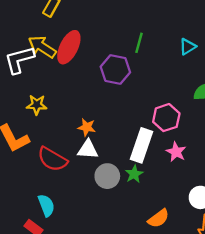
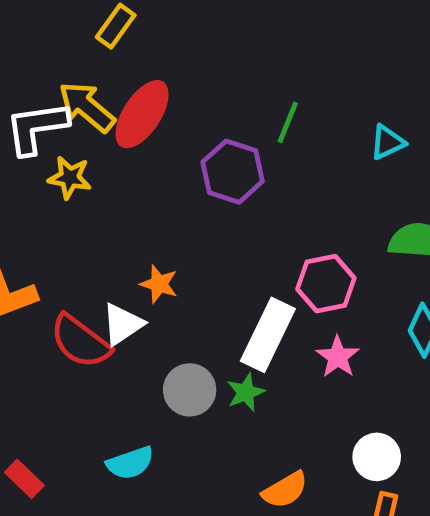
yellow star: (37, 105) -> (70, 178), moved
white triangle: (88, 149) -> (123, 324), moved, turned -45
cyan semicircle: (46, 205) -> (130, 463), moved, turned 85

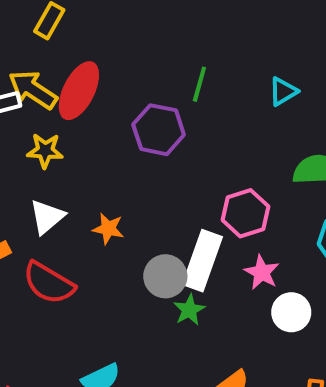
yellow star: (70, 178) -> (45, 151), moved
white triangle: (123, 324) -> (47, 217), moved
gray circle: (190, 390) -> (165, 276), moved
white circle: (377, 457) -> (291, 312), moved

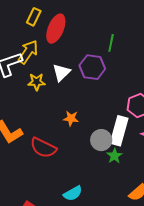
yellow arrow: (33, 90) -> (28, 52), turned 95
red ellipse: (79, 91) -> (56, 29), moved
white triangle: (47, 217) -> (61, 73), moved

